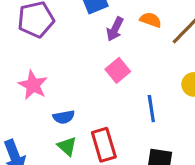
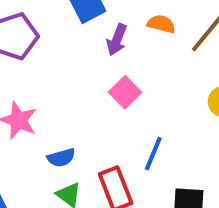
blue line: (151, 109) -> (153, 154), moved, turned 36

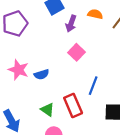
blue semicircle: (61, 158) -> (41, 74), moved

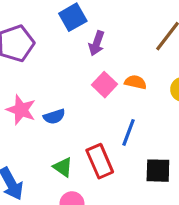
orange semicircle: (95, 14) -> (135, 82), moved

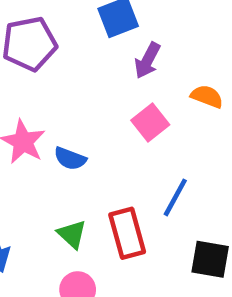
orange semicircle: (135, 82) -> (207, 96), moved
blue semicircle: (54, 117) -> (70, 159), turned 30

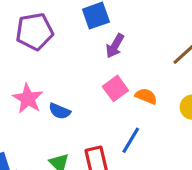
orange semicircle: (207, 96) -> (146, 96), moved

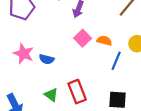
blue line: (131, 140) -> (116, 61), moved

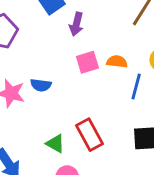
pink square: (83, 38) -> (87, 62), turned 35
blue semicircle: (47, 59) -> (41, 85), moved

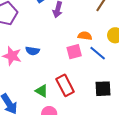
pink square: (87, 62) -> (74, 52), moved
blue line: (136, 86) -> (98, 53), turned -66

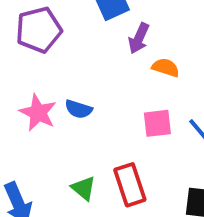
orange semicircle: (85, 36) -> (166, 68), moved

